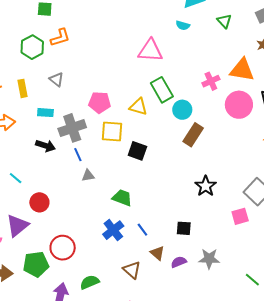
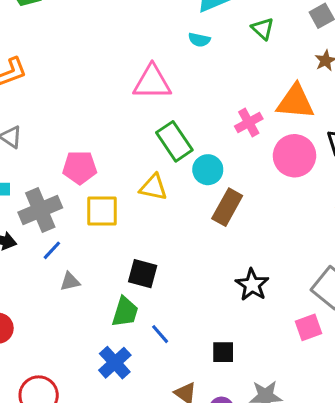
yellow triangle: (138, 107) -> (153, 187), moved
black square: (137, 151) -> (143, 274), moved
blue line: (78, 155) -> (52, 250), turned 72
green trapezoid: (122, 198) -> (125, 312), turned 90
blue line: (142, 230) -> (160, 334), moved

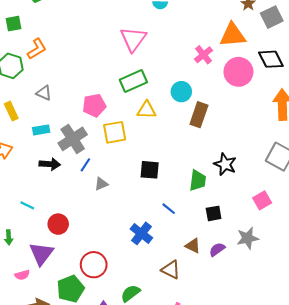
pink triangle: (152, 82) -> (133, 39), turned -44
green rectangle: (174, 141) -> (133, 81), moved, turned -70
green trapezoid: (125, 312) -> (198, 180), moved
pink square: (308, 327) -> (262, 200), moved

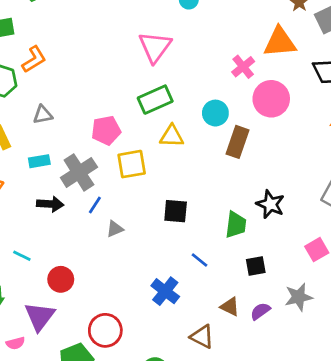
pink circle: (238, 72) -> (271, 99), moved
gray triangle: (44, 93) -> (43, 115), turned -35

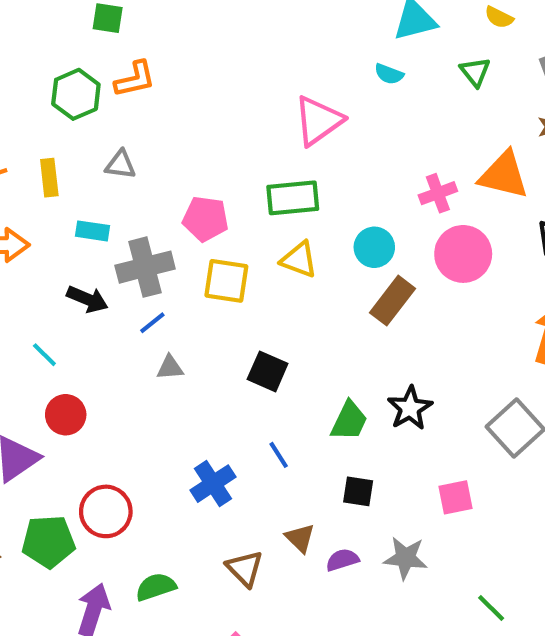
cyan line: (22, 256) -> (44, 355), moved

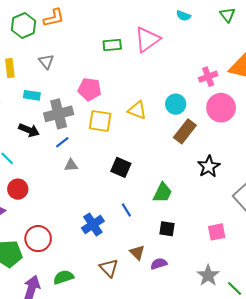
gray triangle: (121, 165) -> (46, 61), turned 42
green rectangle: (293, 198) -> (112, 45), moved, size x0.7
black star: (410, 408) -> (209, 166), moved
gray star: (405, 558) -> (208, 275), moved, turned 30

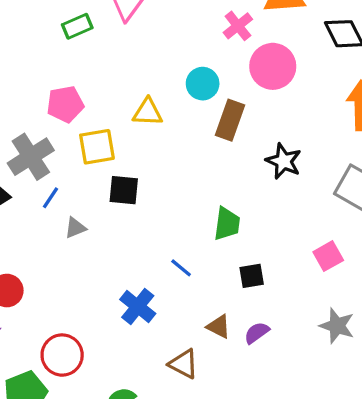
black square: (121, 167) -> (124, 190), moved

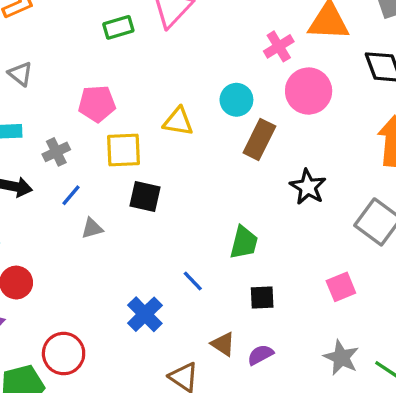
gray cross: (31, 157) -> (56, 152), size x0.6

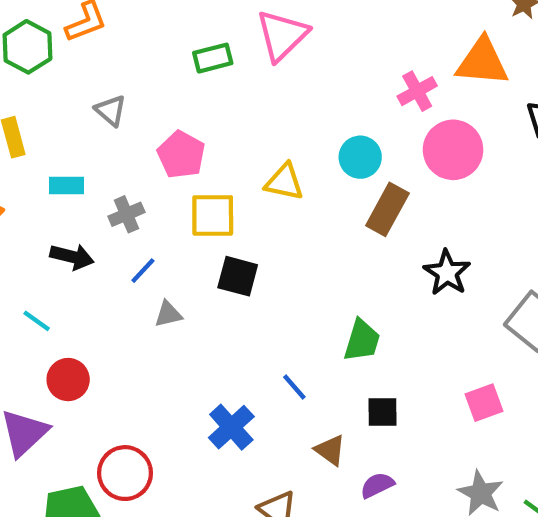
gray triangle: (20, 74) -> (111, 111), moved
pink pentagon: (97, 104) -> (181, 155), turned 30
brown triangle: (223, 344) -> (330, 450), moved

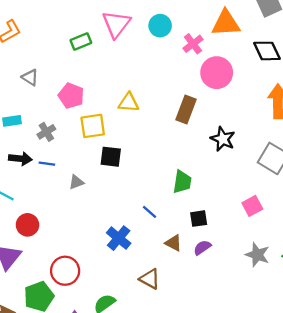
cyan circle: (360, 157) -> (160, 26), moved
blue line: (143, 271) -> (47, 164), moved, turned 63
purple semicircle: (377, 485) -> (202, 248), moved

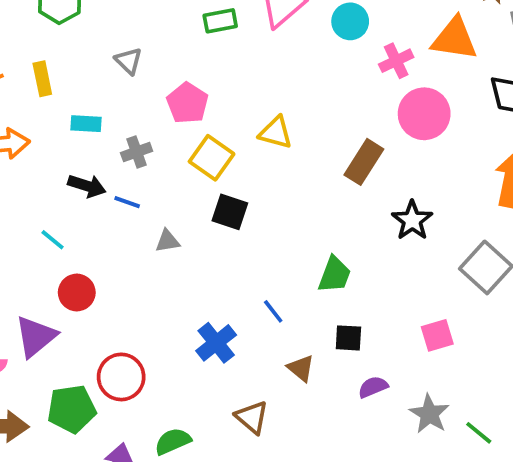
yellow square: (93, 126) -> (212, 158), turned 32
purple semicircle: (202, 248) -> (373, 387), moved

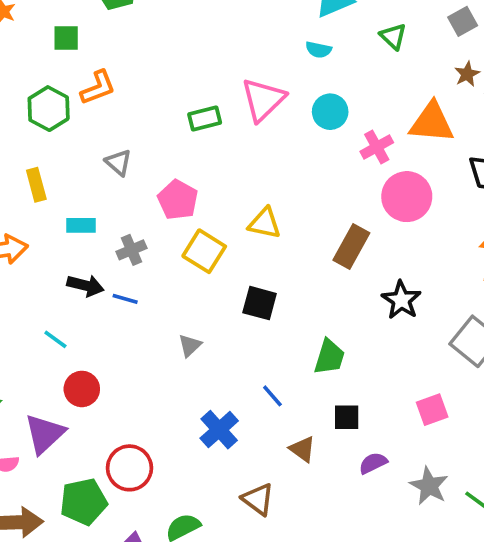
black square: (230, 212) -> (260, 303), moved
gray triangle: (167, 241) -> (190, 345), moved, turned -30

